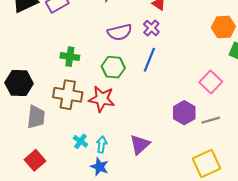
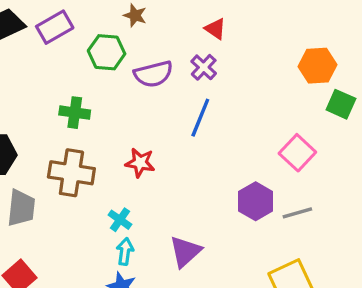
green hexagon: (113, 67) -> (107, 52), moved
red star: (102, 99) -> (140, 163), moved, size x0.7
cyan cross: (80, 141) -> (120, 220), moved

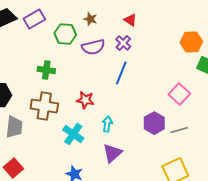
brown star: (135, 15) -> (90, 19), moved
cyan cross: (120, 220) -> (73, 134), size x1.5
cyan arrow: (125, 251) -> (107, 124), moved

